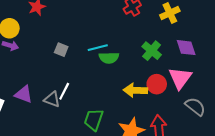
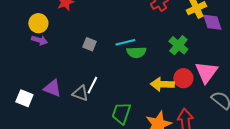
purple diamond: (186, 48) -> (212, 22), moved

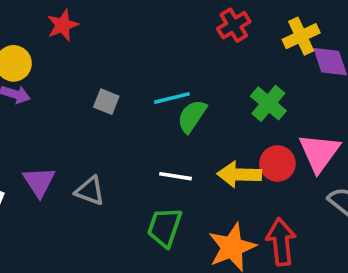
green semicircle: (136, 52) -> (192, 116), turned 126
white line: (92, 85) -> (176, 176), moved, turned 72
purple triangle: (52, 88) -> (39, 182), turned 36

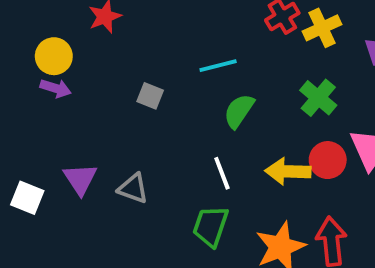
yellow cross: (301, 36) -> (322, 28), moved
cyan line: (172, 98) -> (218, 66), moved
white line: (176, 176) -> (222, 173), turned 60

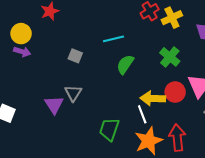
white line: (222, 173) -> (142, 114), moved
purple triangle: (80, 179) -> (54, 105), moved
gray triangle: (133, 188) -> (73, 93), moved, turned 42

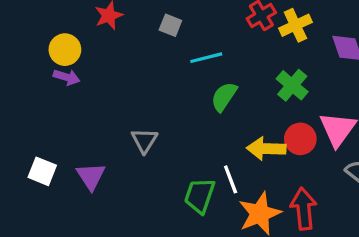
gray square: (75, 56) -> (170, 25), moved
purple triangle: (54, 105) -> (91, 176), moved
white line: (142, 114) -> (231, 179), moved

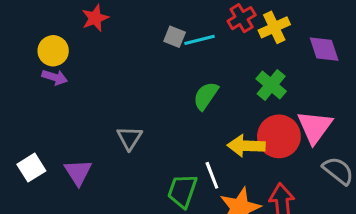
gray square: (170, 25) -> (175, 37), moved
cyan line: (206, 58) -> (200, 40), moved
red circle: (300, 139) -> (279, 136), size x1.4
white square: (42, 171) -> (31, 168), turned 36

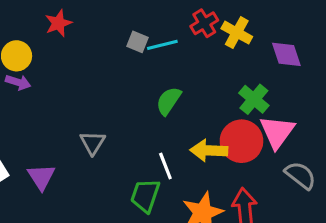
yellow cross: (274, 27) -> (237, 33), turned -36
green cross: (271, 85) -> (254, 99), moved
white line: (212, 175) -> (165, 166), moved

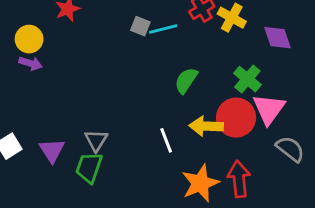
green semicircle: (169, 101) -> (186, 80), moved
gray triangle: (93, 143) -> (96, 140), moved
green trapezoid: (145, 195) -> (89, 168), moved

